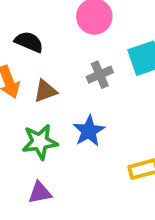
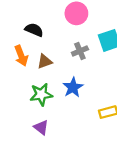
purple triangle: (40, 193) -> (41, 127), turned 49

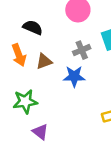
blue star: (73, 87) -> (74, 76), moved, turned 30
green star: (41, 94) -> (25, 102), moved

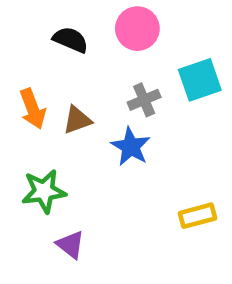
black semicircle: (33, 27) -> (71, 40), moved
blue star: (74, 76) -> (131, 147), turned 30

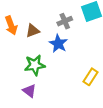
green star: (44, 191) -> (35, 65), moved
yellow rectangle: (198, 216) -> (90, 77), turned -42

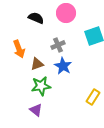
gray cross: (65, 21) -> (58, 45), moved
brown triangle: (33, 31) -> (37, 64), moved

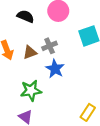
brown triangle: (37, 64) -> (30, 52), moved
yellow rectangle: (93, 97) -> (88, 112), moved

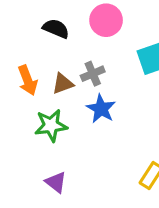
green star: (31, 91) -> (51, 125), moved

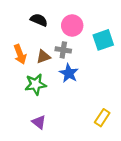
pink circle: (106, 20) -> (72, 26), moved
gray cross: (93, 74) -> (63, 50), turned 32

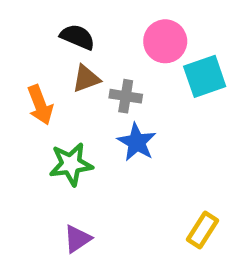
pink circle: (72, 26) -> (165, 41), moved
brown triangle: (43, 57) -> (86, 79), moved
purple triangle: (39, 122) -> (77, 239), turned 48

